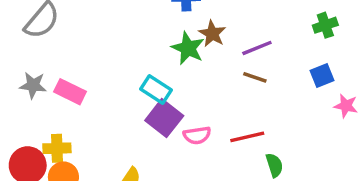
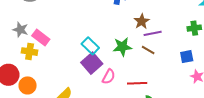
brown star: (212, 34) -> (142, 21), moved
green star: (188, 48) -> (122, 47), moved, turned 30
pink semicircle: (197, 135) -> (109, 77), turned -63
yellow cross: (57, 148) -> (30, 52), moved

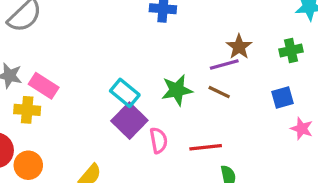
brown star: (142, 21) -> (239, 47), moved
pink semicircle: (109, 77) -> (159, 140), turned -35

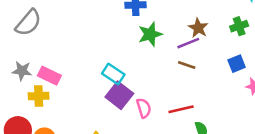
green star: (177, 90) -> (150, 34), moved

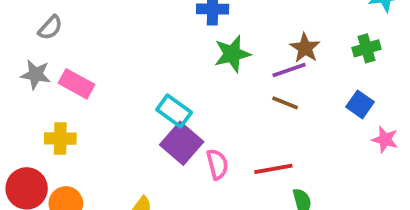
gray semicircle: (28, 23) -> (50, 28), size x0.6
blue square: (237, 64) -> (360, 104), turned -36
gray star: (22, 71) -> (36, 75), moved
pink rectangle: (49, 76) -> (76, 84), moved

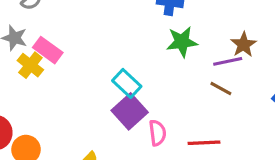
yellow cross: (60, 138) -> (30, 65), moved, turned 30

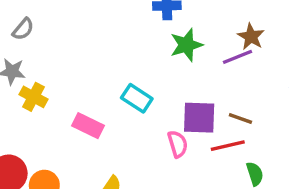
pink rectangle: (48, 50) -> (88, 126), moved
brown line: (221, 89) -> (240, 118), moved
purple square: (130, 111) -> (199, 118), moved, turned -36

